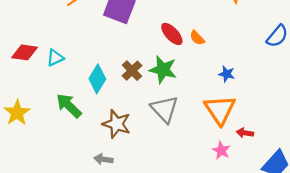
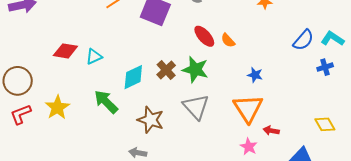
cyan diamond: (97, 79) -> (133, 77), turned 32

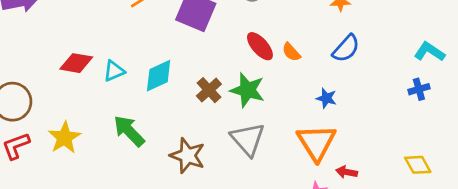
blue semicircle: (303, 40) -> (346, 48), moved
cyan diamond: (133, 77) -> (159, 76), moved

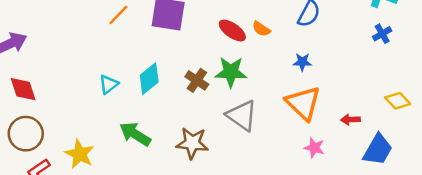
red diamond: (76, 63) -> (23, 89), moved, turned 76
red arrow: (347, 172) -> (350, 120), moved

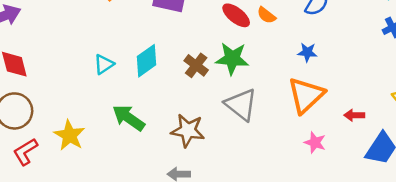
orange triangle: (303, 103) -> (306, 95), turned 30

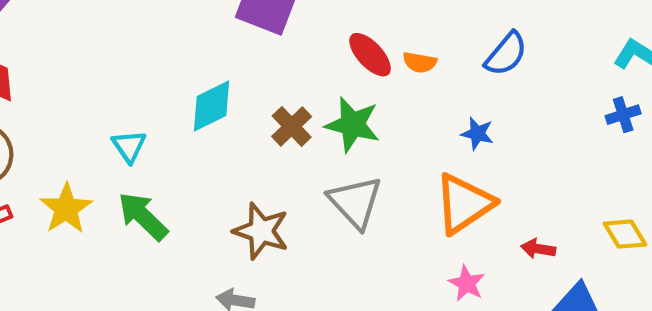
orange semicircle: (266, 15) -> (420, 62), turned -36
cyan triangle: (104, 64) -> (129, 146), moved, turned -40
green arrow: (129, 118) -> (143, 216), moved

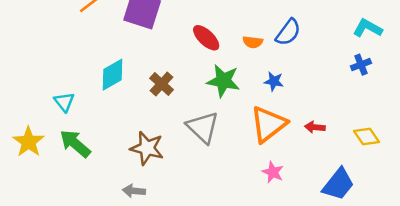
orange semicircle: (420, 62) -> (253, 42), moved
green star: (352, 125) -> (223, 81), moved
red arrow: (538, 249) -> (315, 127), moved

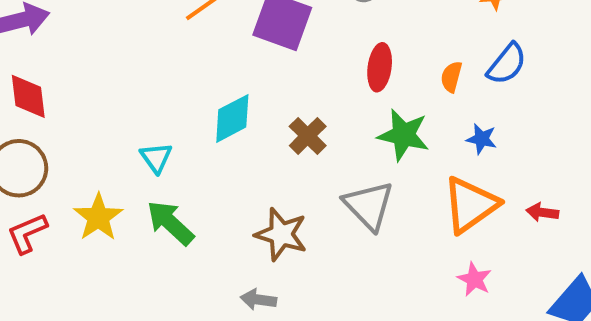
red ellipse: (206, 38) -> (380, 67), turned 52
orange semicircle: (253, 42) -> (451, 77), turned 96

